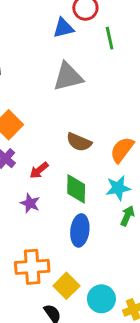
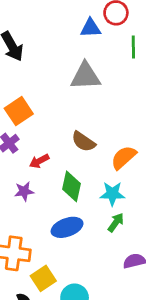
purple star: (30, 203) -> (24, 191), turned 30
blue ellipse: (80, 230) -> (67, 227), turned 52

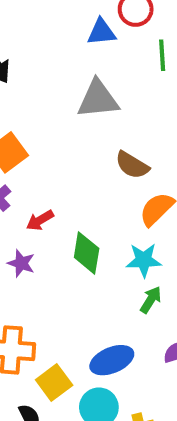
brown semicircle: (83, 142) -> (132, 165), moved
purple star: (24, 191) -> (21, 263), turned 30
blue ellipse: (67, 227) -> (112, 360), moved

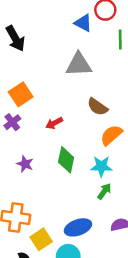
blue triangle: (101, 32) -> (83, 23), turned 30
red arrow: (40, 220) -> (54, 123), moved

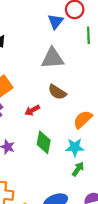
blue triangle: (83, 23) -> (56, 21), turned 42
brown semicircle: (98, 107) -> (57, 92), moved

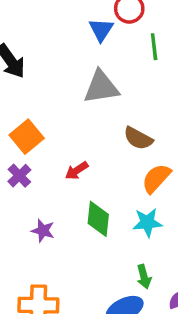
brown semicircle: (57, 92) -> (138, 138), moved
green arrow: (78, 169) -> (144, 277), moved, turned 136

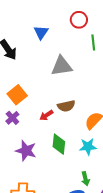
blue triangle: (101, 30) -> (41, 32), moved
brown semicircle: (138, 138) -> (66, 106), moved, turned -42
purple star: (43, 231) -> (26, 151), size x1.5

